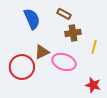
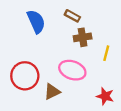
brown triangle: (42, 52) -> (52, 92), moved

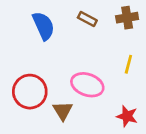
brown cross: (83, 37) -> (127, 18), moved
brown triangle: (52, 92) -> (63, 111), turned -36

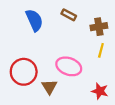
brown cross: (127, 18) -> (99, 27), moved

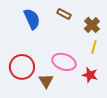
brown cross: (99, 27) -> (92, 25), turned -35
red star: (100, 91) -> (90, 75), moved

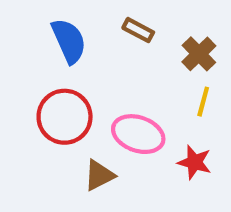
red circle: (22, 67) -> (65, 117), moved
brown triangle: (46, 81) -> (99, 175), turned 35

